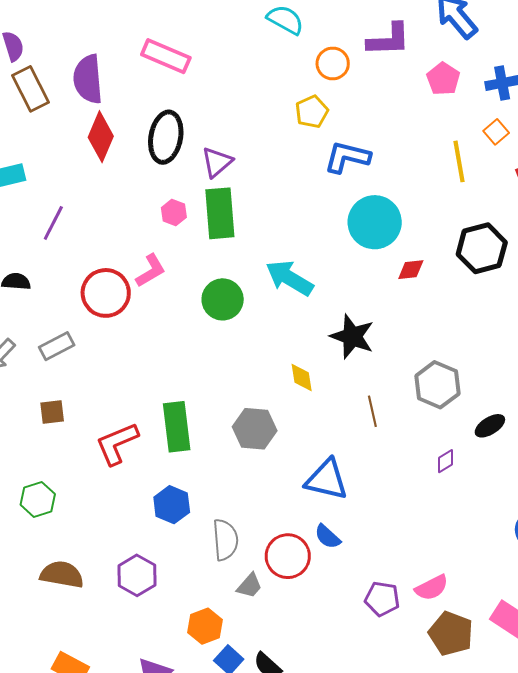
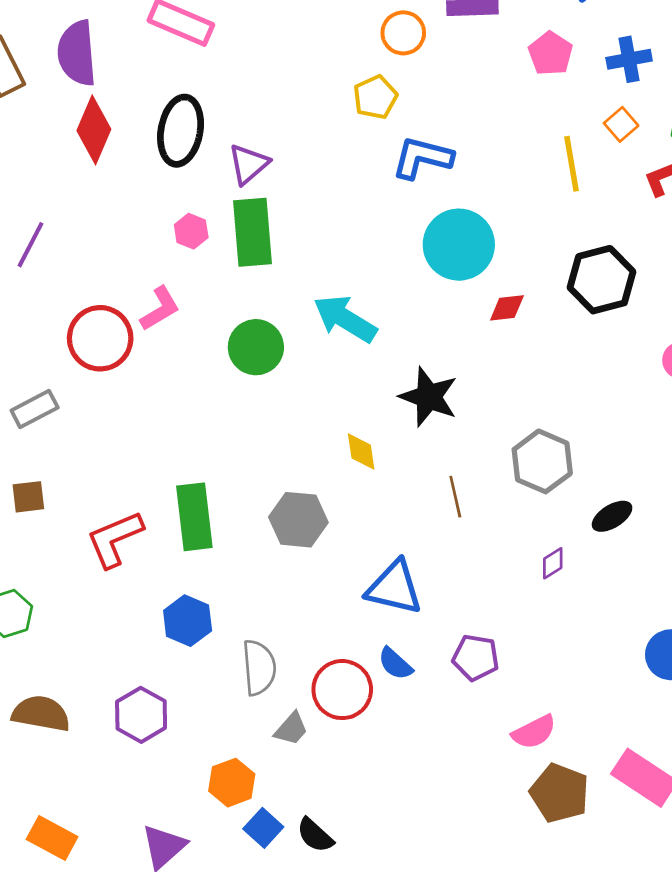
purple pentagon: (382, 599) -> (476, 658), moved

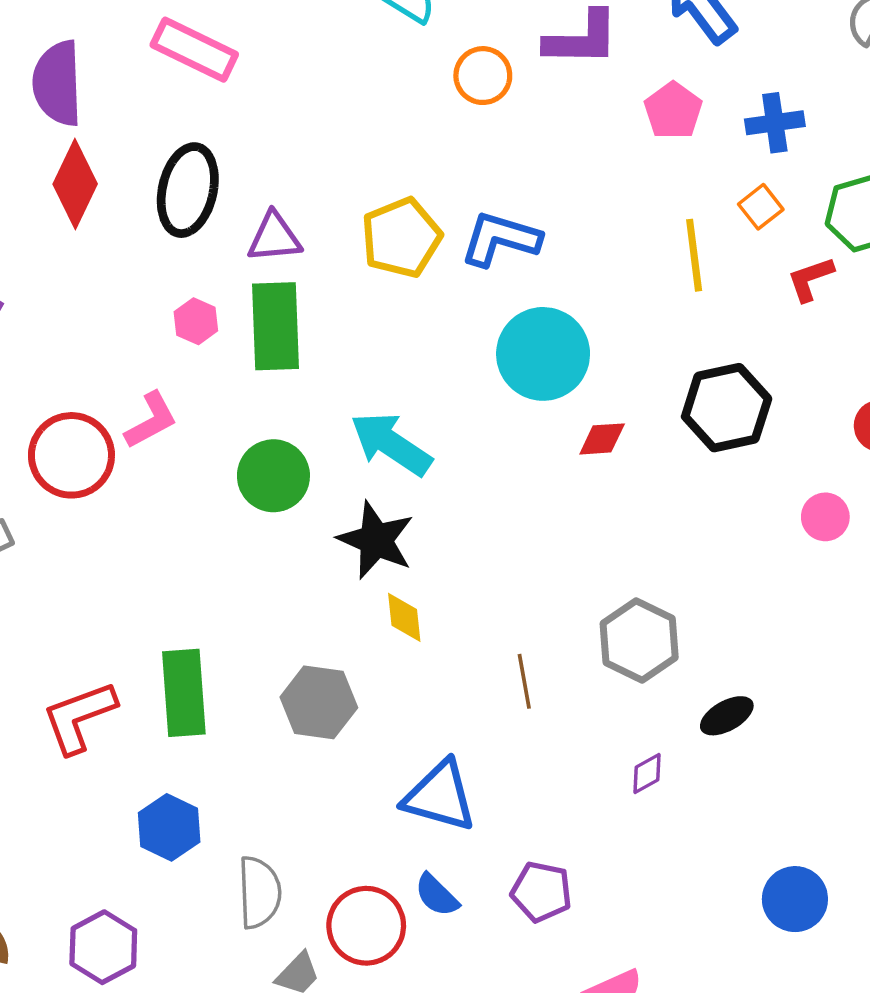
yellow pentagon: (375, 97) -> (401, 238), moved, size x1.4
purple triangle: (249, 164) -> (274, 237), turned 33
black star: (429, 397) -> (376, 540), moved

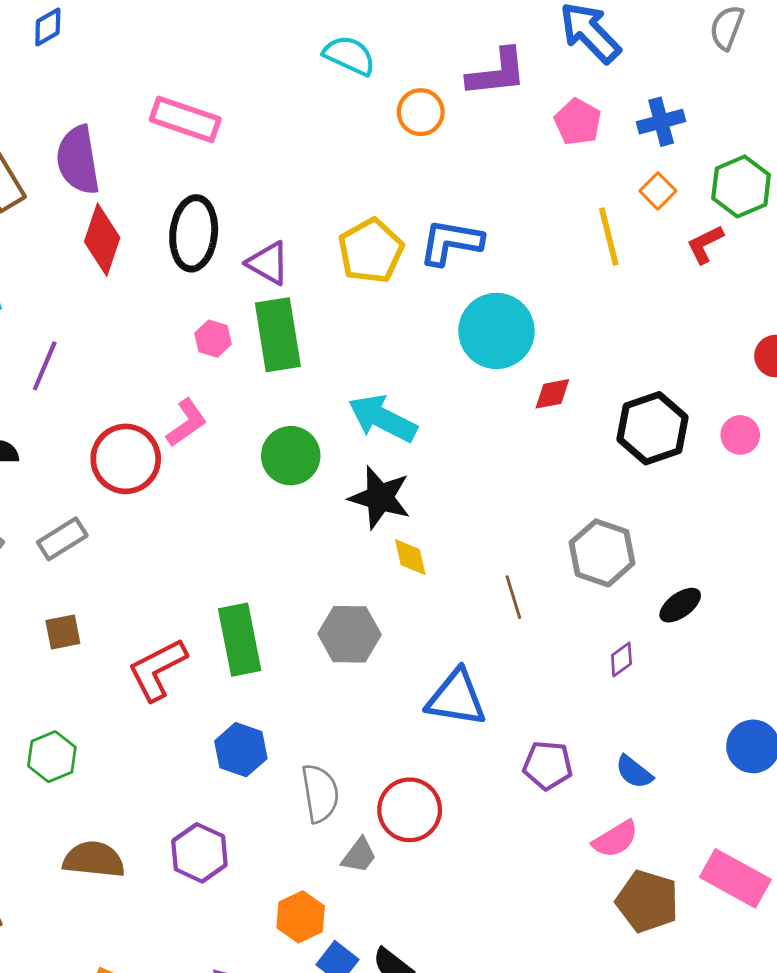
purple triangle: (274, 237) -> (268, 263), turned 42
black hexagon: (727, 408) -> (652, 428), moved
blue semicircle: (437, 895) -> (634, 772), moved

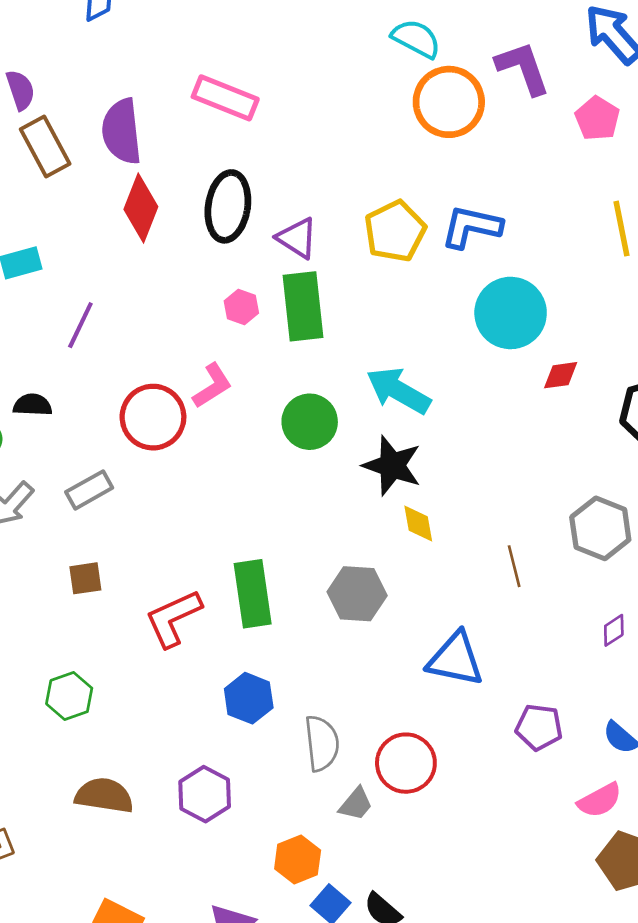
cyan semicircle: (349, 55) -> (416, 39), moved
purple L-shape: (497, 73) -> (523, 68), turned -106
orange circle: (421, 112) -> (449, 102), size x1.6

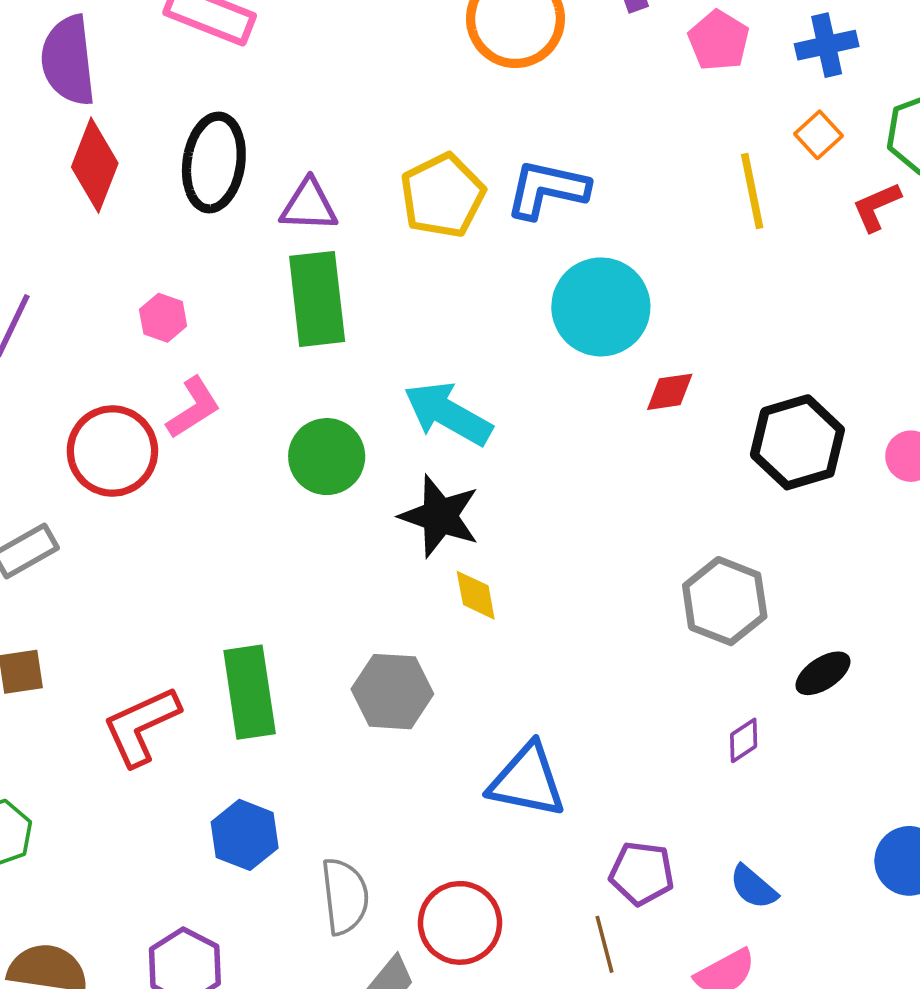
purple triangle: (297, 238) -> (309, 205), turned -30
pink hexagon: (241, 307) -> (163, 318), moved
brown line: (514, 566) -> (604, 944), moved

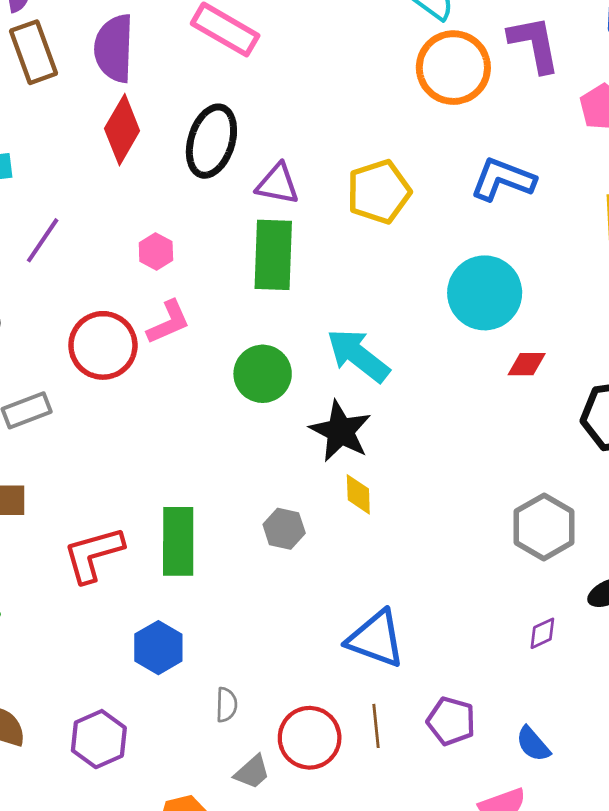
blue L-shape: (547, 189) -> (503, 179), moved
gray hexagon: (392, 692) -> (284, 529), moved, size x0.7
gray semicircle: (345, 896) -> (226, 705), size x0.6
brown line: (604, 944) -> (376, 726), moved

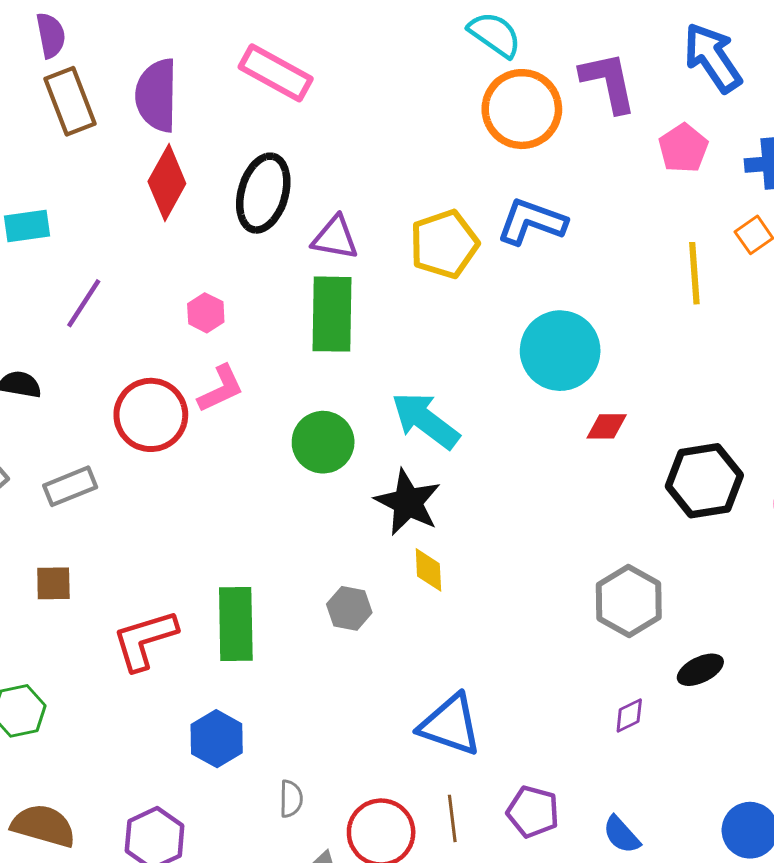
blue L-shape: (503, 179) -> (532, 222), moved

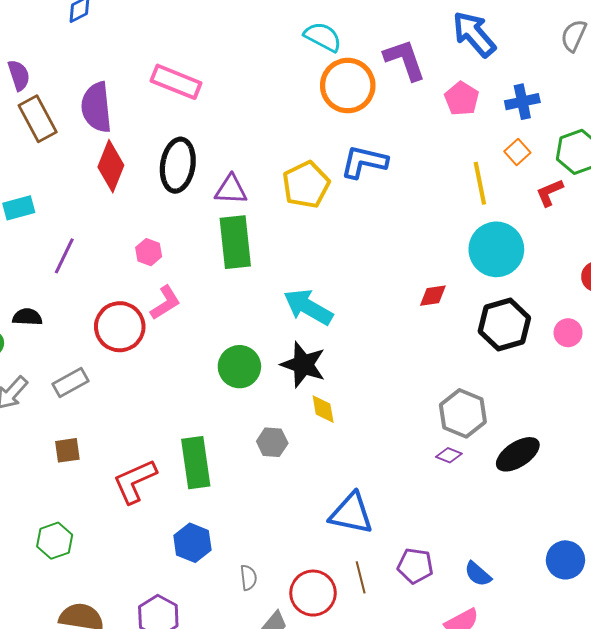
cyan circle: (560, 351) -> (496, 249), moved
green circle: (323, 442) -> (239, 367), moved
black ellipse: (700, 670) -> (518, 454), size x1.4
purple diamond: (629, 715) -> (449, 455), moved, turned 55

